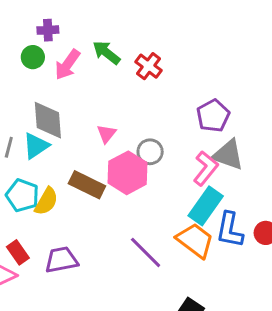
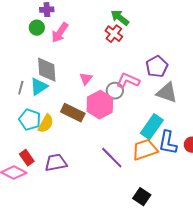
green arrow: (106, 53) -> (120, 18), moved
pink L-shape: (206, 168) -> (128, 81), moved, turned -105
orange trapezoid: (195, 240) -> (145, 150), turned -56

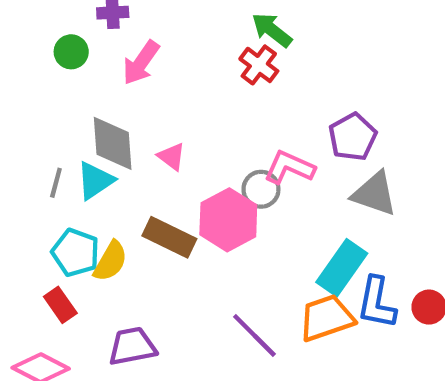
green circle: (37, 28) -> (71, 52), moved
pink triangle: (86, 79) -> (172, 157), moved, turned -32
red rectangle: (27, 158) -> (60, 305), moved

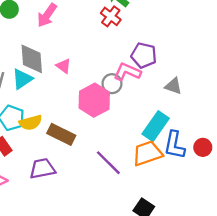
purple pentagon: (353, 137) -> (144, 55), moved, turned -30
gray triangle: (374, 194) -> (173, 86), size x0.7
brown rectangle: (169, 237) -> (61, 134), moved
yellow semicircle: (110, 261) -> (31, 123), turned 45

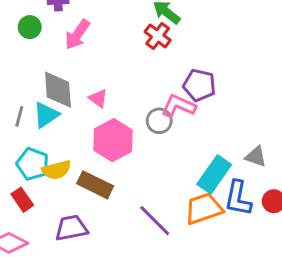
gray triangle: (173, 86) -> (256, 157), moved
pink hexagon: (94, 100) -> (113, 140), moved

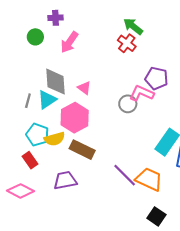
pink hexagon: (113, 140) -> (75, 118), moved
orange trapezoid: (204, 209) -> (149, 179), moved, turned 44

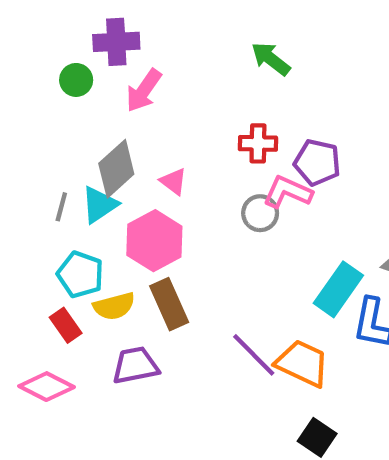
purple cross: (56, 18) -> (116, 42), size x1.5
red cross: (127, 43) -> (258, 143), moved, turned -36
gray diamond: (56, 82) -> (116, 169), turned 52
yellow semicircle: (54, 139) -> (114, 306), moved
brown rectangle: (82, 150) -> (169, 304), turned 40

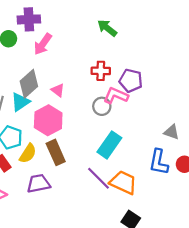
cyan rectangle: (338, 289) -> (109, 145), moved
yellow semicircle: (114, 306) -> (28, 154), turned -42

